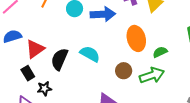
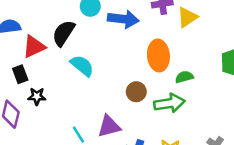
cyan semicircle: (90, 54) -> (82, 66), moved
black semicircle: (59, 59) -> (64, 33), moved

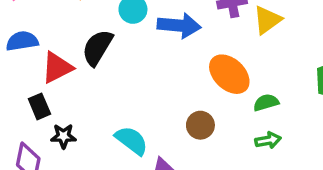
orange ellipse: (158, 56) -> (229, 74), turned -40
cyan semicircle: (82, 66) -> (132, 140), moved
green arrow: (169, 103) -> (268, 140), moved, size x0.6

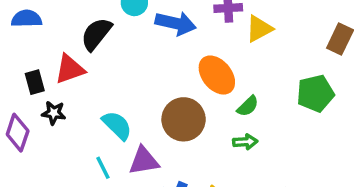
red triangle: (57, 68) -> (70, 69), moved
green semicircle: (266, 103) -> (248, 106), turned 145
brown circle: (200, 125) -> (184, 119), size x1.6

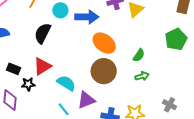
red triangle: (70, 69) -> (42, 66), moved
orange ellipse: (217, 75) -> (104, 43), moved
black rectangle: (35, 82) -> (13, 69), turned -40

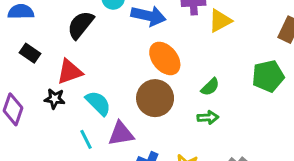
black rectangle: (13, 69) -> (30, 53), moved
black star: (28, 84) -> (55, 99), moved

